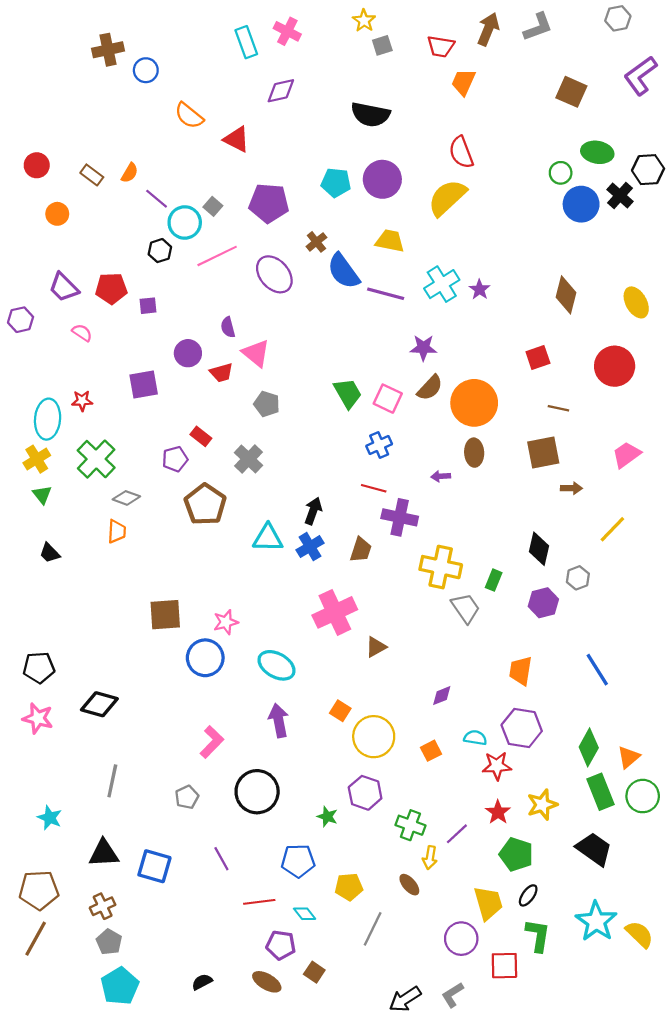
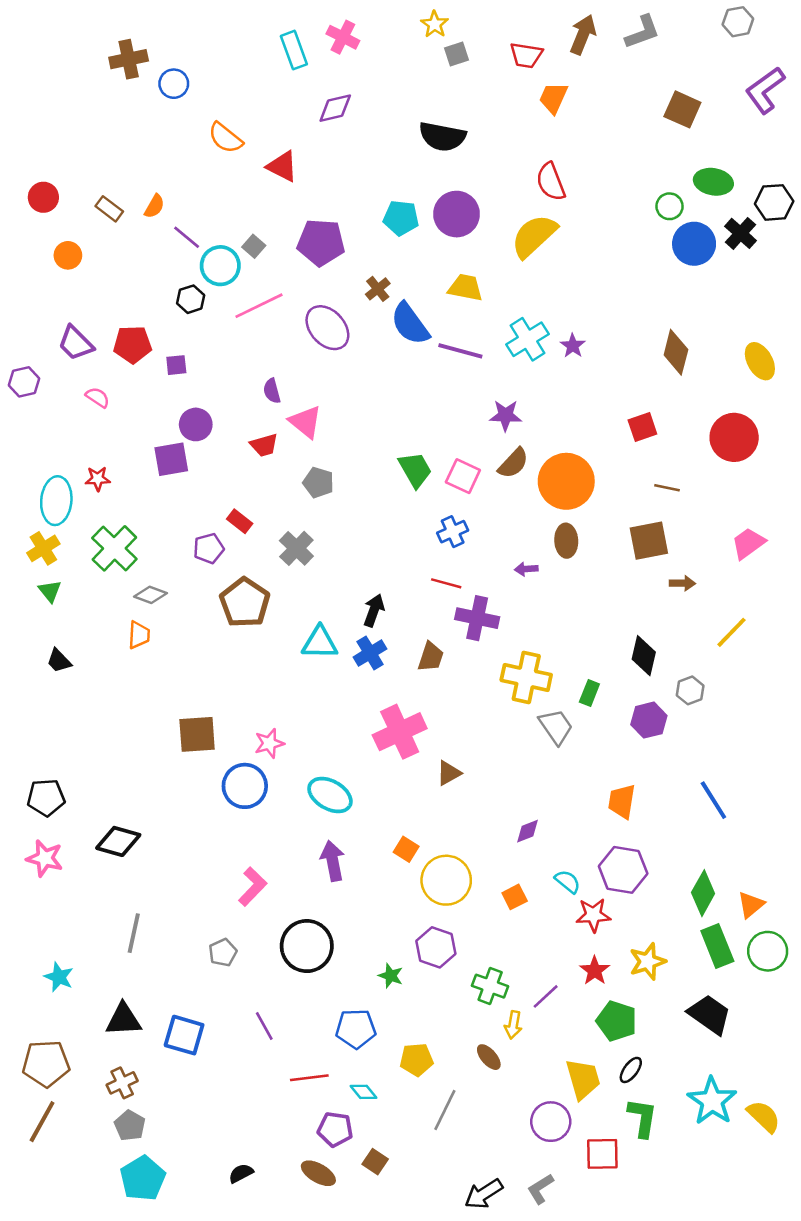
purple circle: (188, 353) -> (196, 424), moved
cyan semicircle: (475, 738) -> (568, 881), turned 30

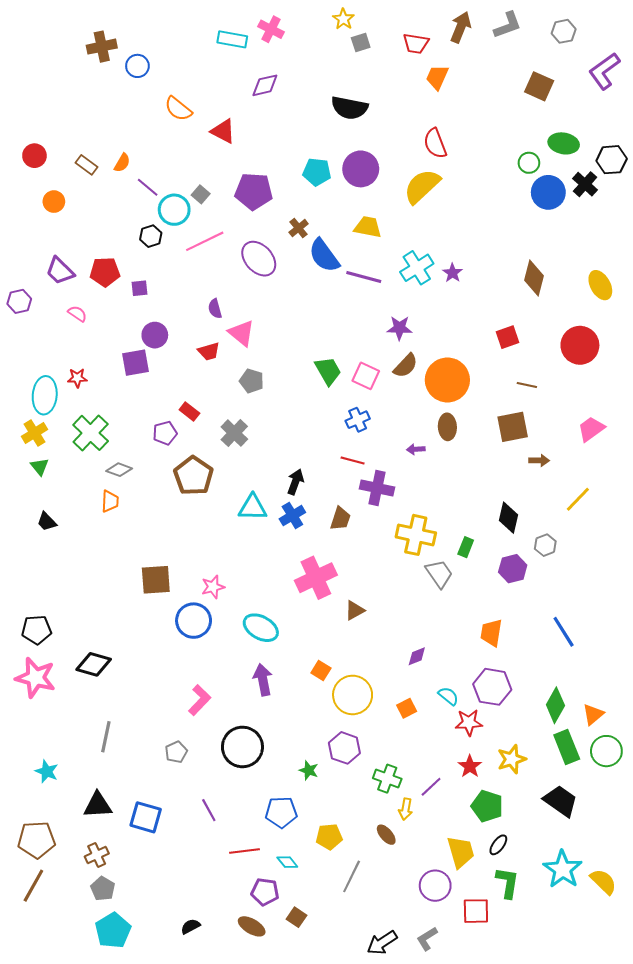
gray hexagon: (738, 22) -> (564, 31), moved
cyan rectangle: (294, 50) -> (232, 39), turned -60
pink star: (45, 858) -> (36, 678), size x1.4

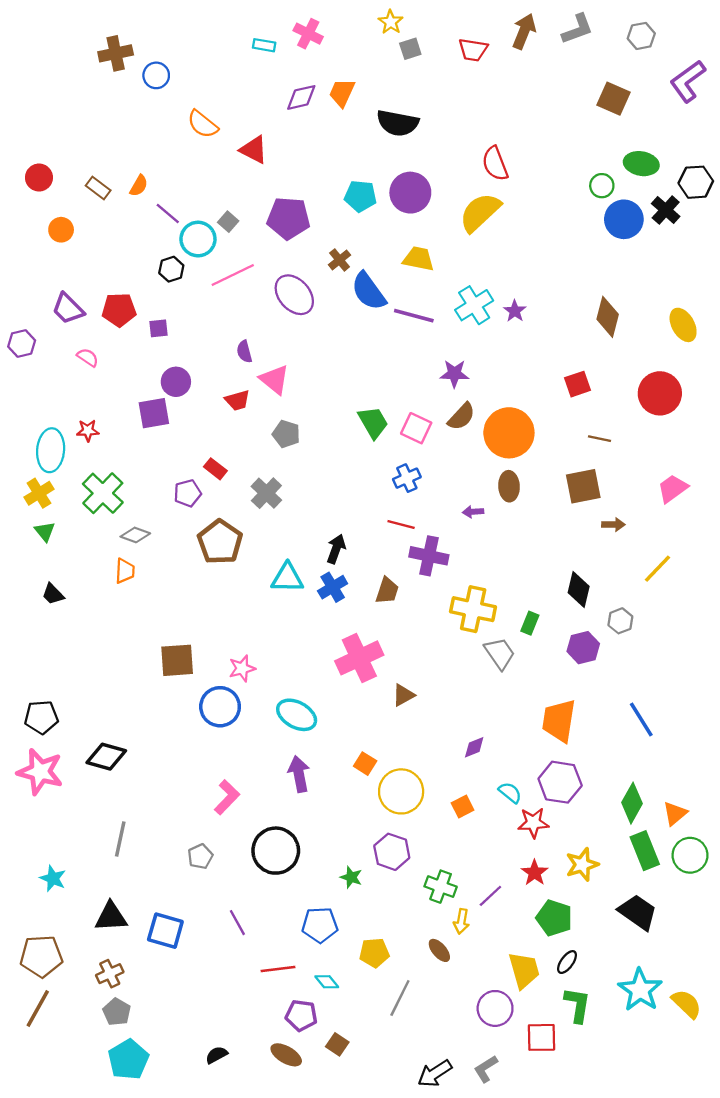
cyan rectangle: (232, 39) -> (264, 45), size x0.7
orange trapezoid: (437, 77) -> (342, 93), moved
orange trapezoid: (491, 633) -> (559, 721), size x1.4

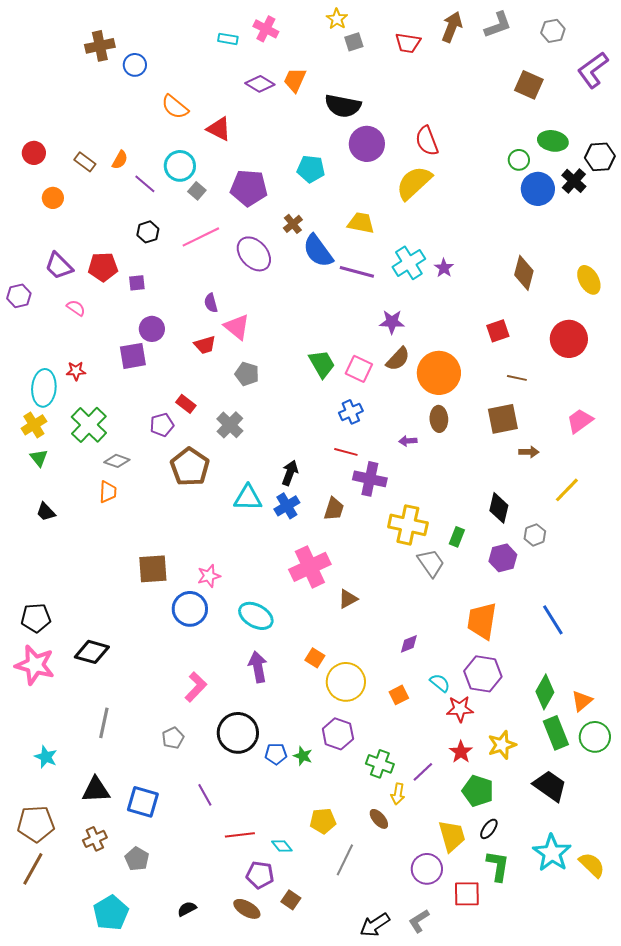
purple diamond: (301, 97) -> (260, 84), turned 44
purple circle: (410, 193) -> (367, 144), moved
cyan circle: (198, 239) -> (180, 166), moved
blue pentagon: (320, 925) -> (276, 754), moved, size x0.7
gray pentagon: (117, 1012) -> (137, 859), moved

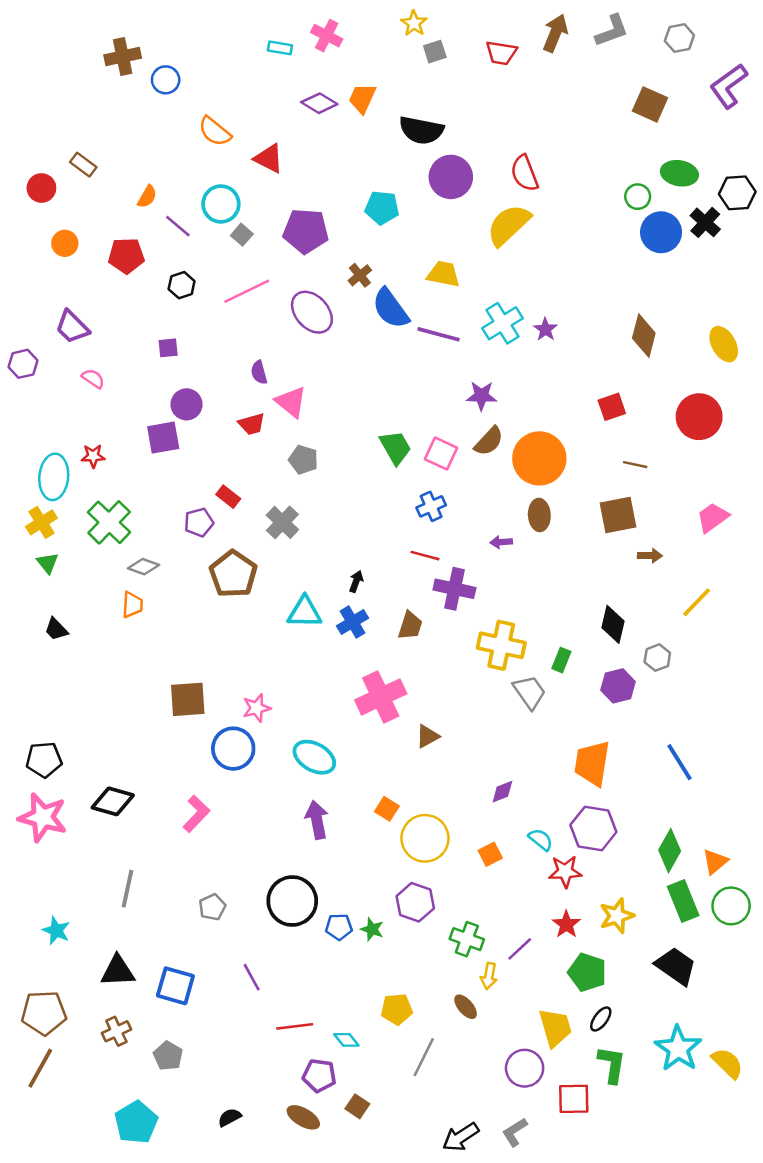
brown rectangle: (85, 162) -> (83, 165), moved
red pentagon: (103, 267) -> (126, 256), moved
black arrow: (290, 473) -> (356, 581), size x0.7
pink L-shape: (196, 687) -> (196, 814), moved

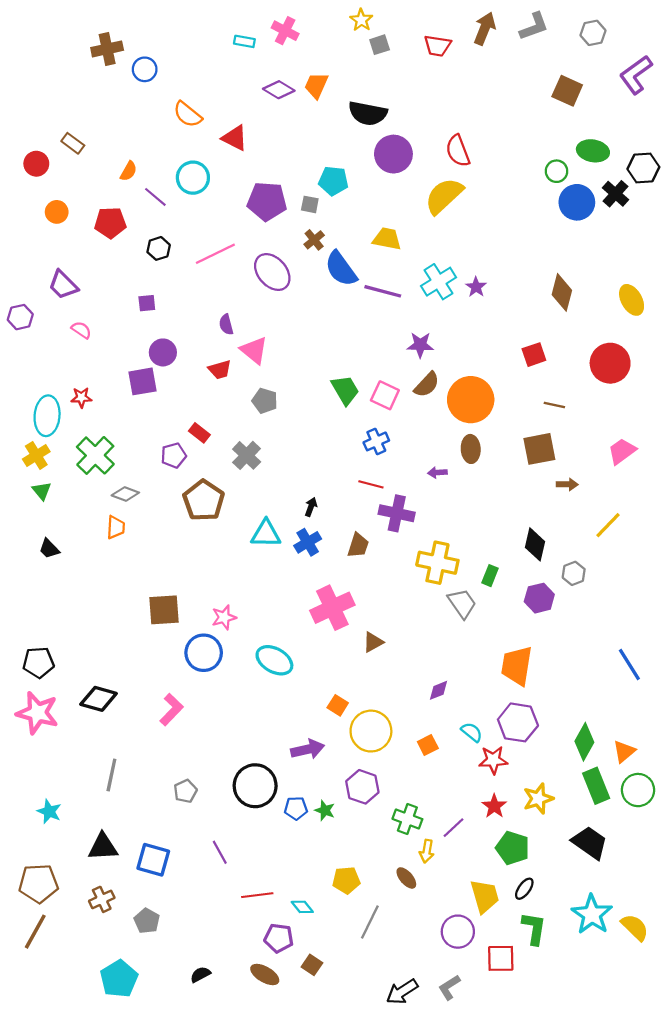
gray square: (242, 235) -> (310, 204), moved, turned -30
blue line: (679, 762) -> (629, 665), moved
purple arrow: (317, 820) -> (308, 749), moved, turned 88

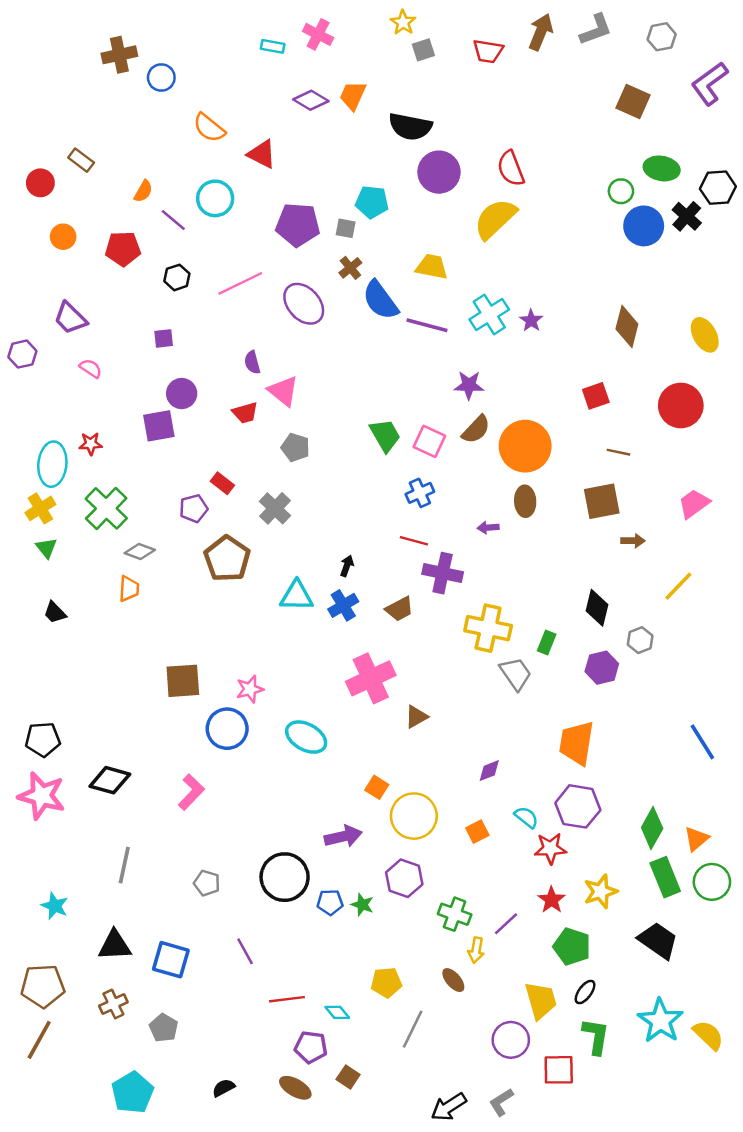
brown trapezoid: (358, 546) -> (399, 609), turned 44
gray pentagon: (185, 791) -> (207, 883), turned -30

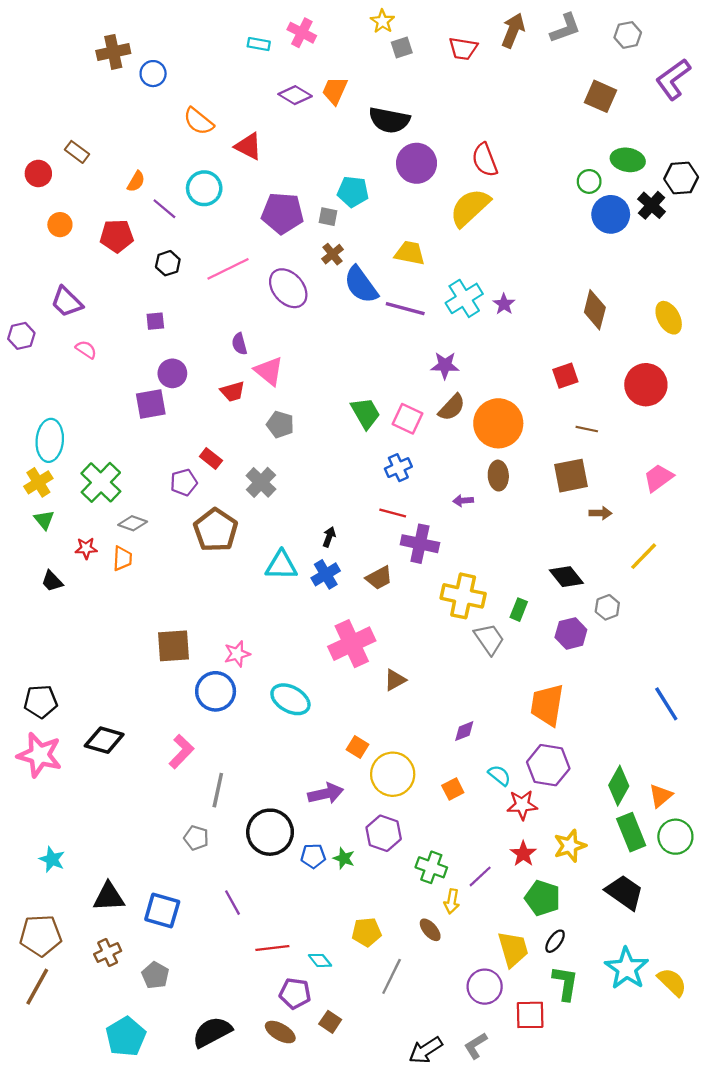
red star: (91, 444) -> (86, 548), moved
black diamond: (597, 608) -> (566, 577), turned -52
gray line: (124, 865) -> (218, 790), moved
black semicircle: (224, 1088) -> (212, 1032), size x1.8

